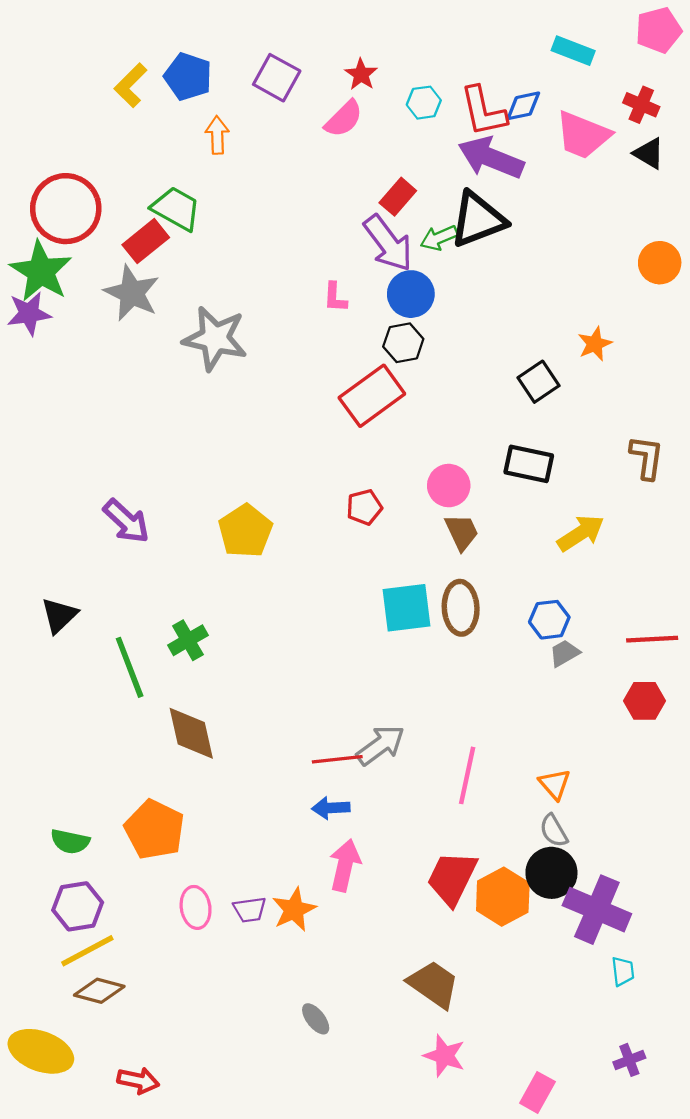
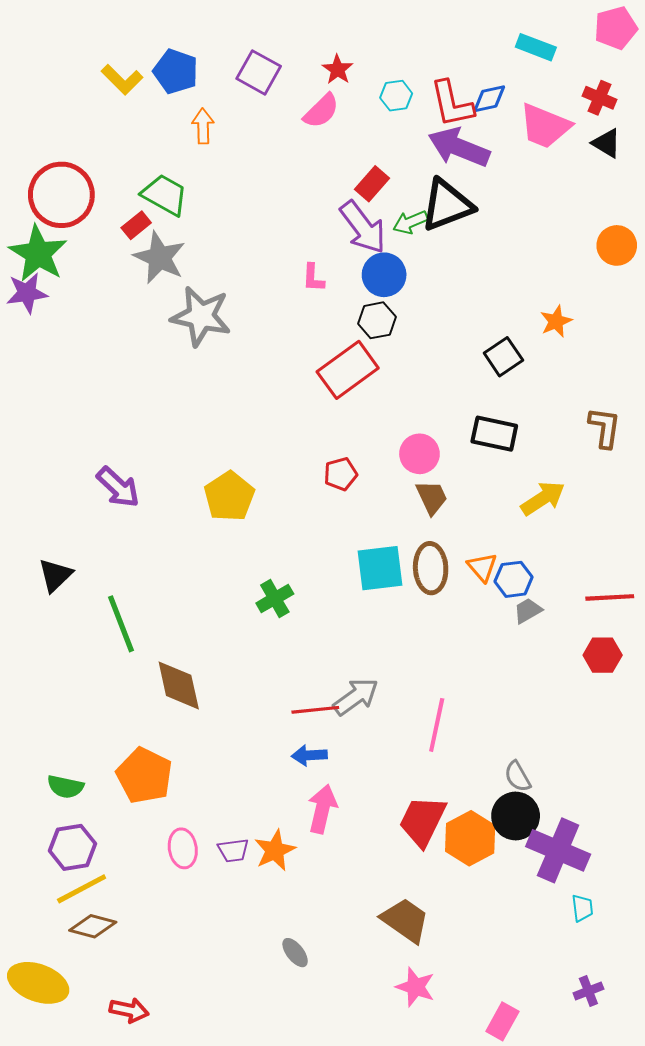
yellow L-shape: (131, 85) -> (122, 80), turned -90
red rectangle: (146, 241) -> (136, 225), size x0.7
gray star: (132, 293) -> (159, 258), moved
green cross: (188, 640) -> (275, 598), moved
orange triangle: (555, 784) -> (482, 567), moved

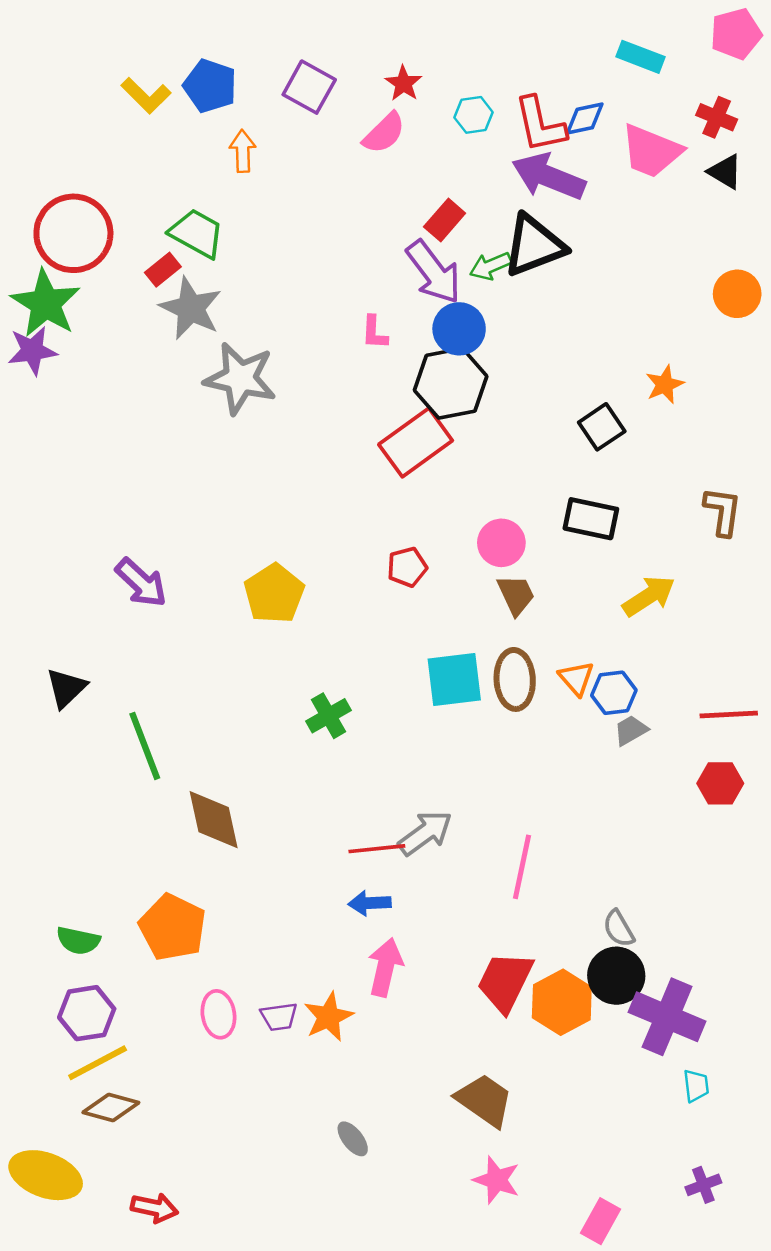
black hexagon: (377, 320) -> (451, 383), size x1.6

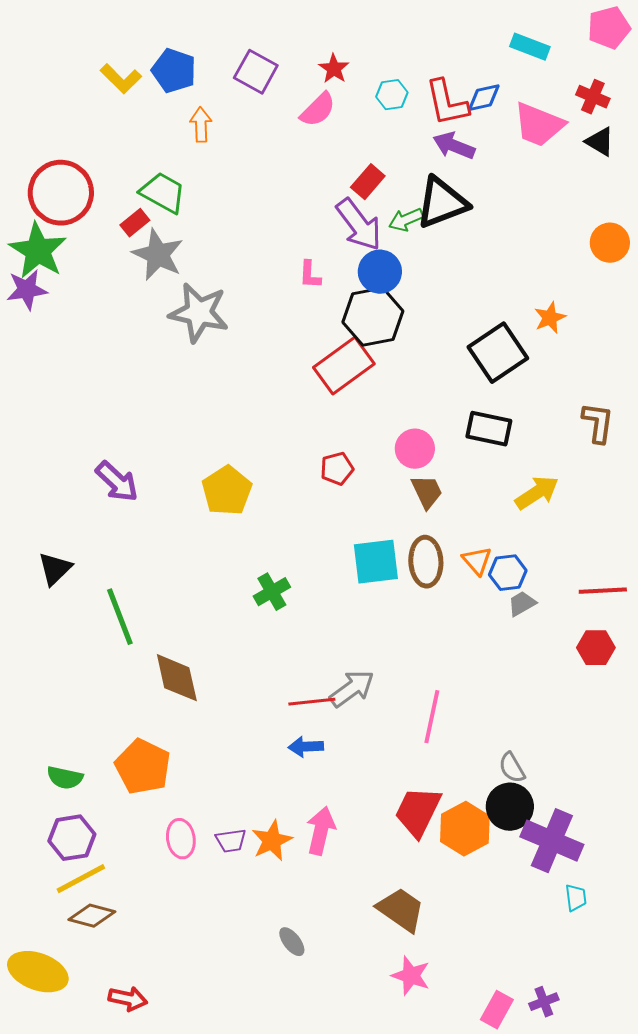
purple arrow: (549, 177) -> (454, 146), size x0.7
black square: (602, 427) -> (498, 353), size x1.5
pink arrow: (385, 967) -> (321, 831), moved
purple cross: (703, 1185) -> (544, 1002), moved

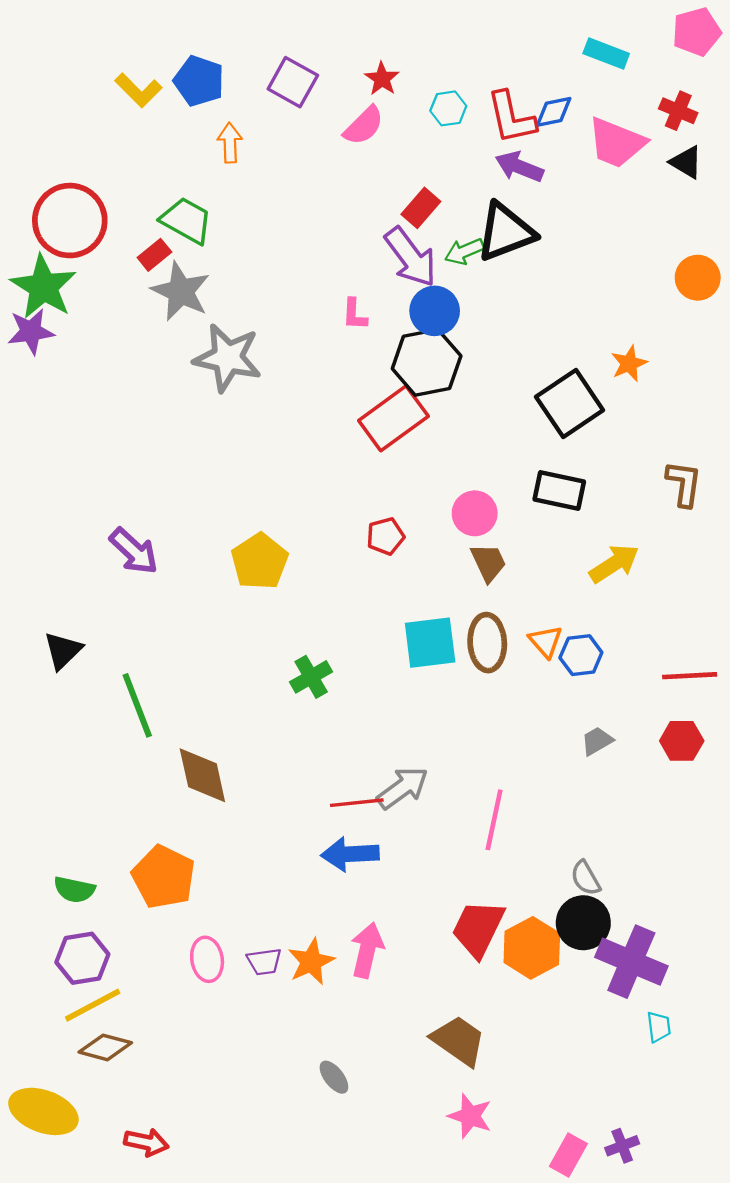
gray trapezoid: (522, 604) -> (597, 741), moved
blue arrow: (306, 747) -> (350, 854), size x1.4

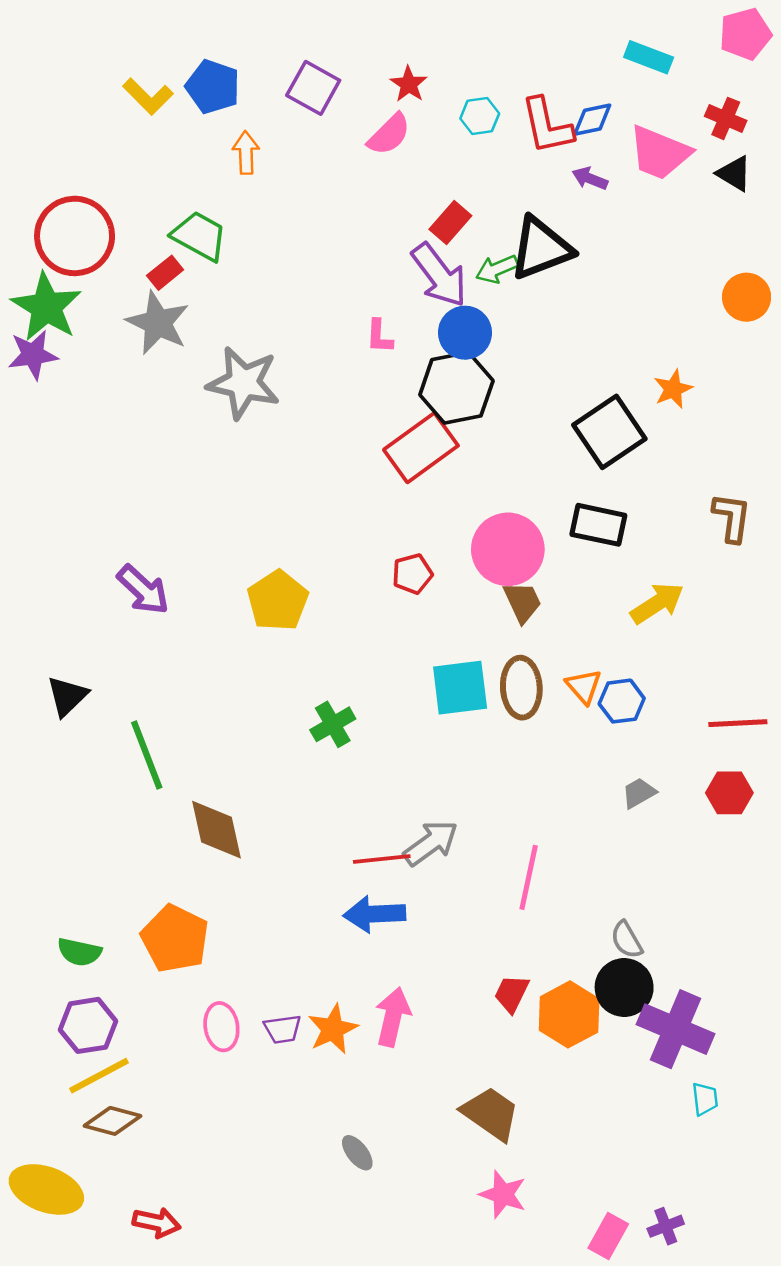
purple arrow: (519, 167) -> (590, 178), moved, size x0.7
gray star: (181, 291) -> (158, 323), moved
pink circle: (475, 513) -> (508, 549), size x1.5
red trapezoid: (478, 928) -> (512, 994), size x0.6

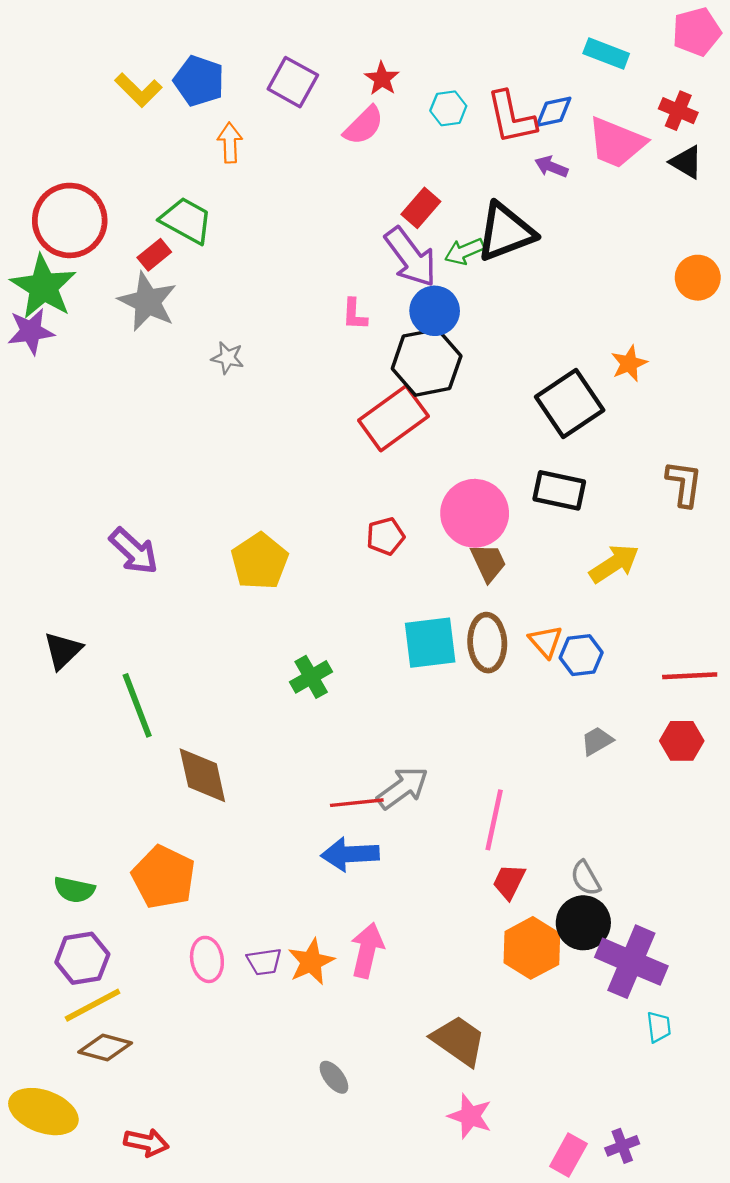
gray star: (243, 383) -> (228, 358), size x0.5
red trapezoid: (512, 994) -> (509, 882), moved

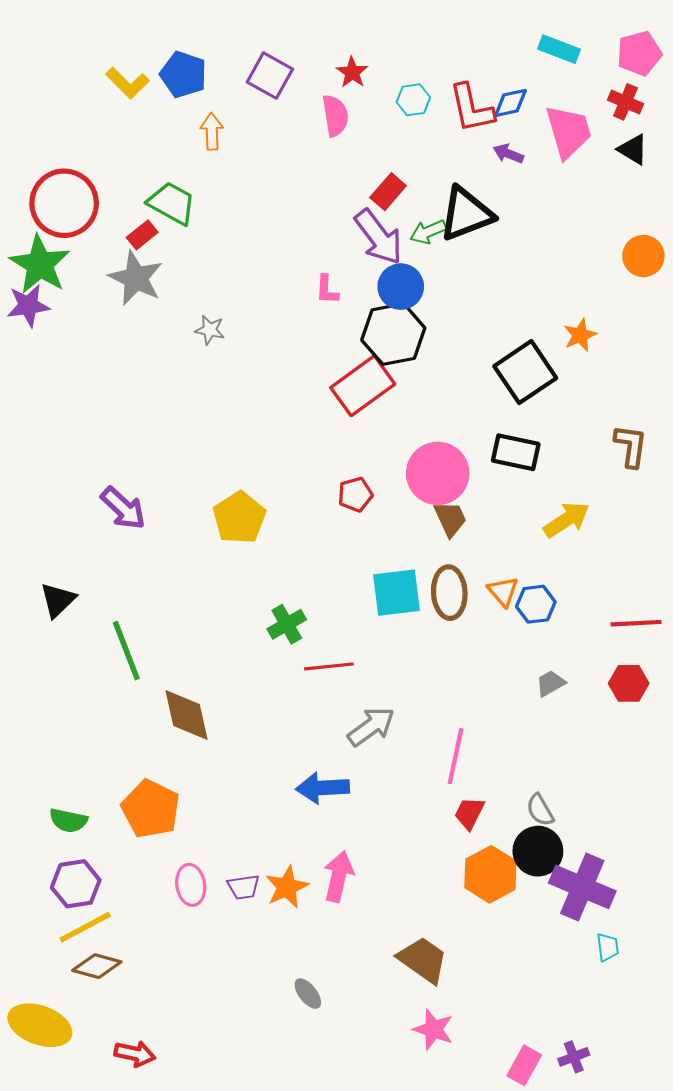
pink pentagon: (697, 32) -> (639, 53), moved
pink semicircle: (364, 126) -> (335, 116), turned -54
pink trapezoid: (616, 143) -> (568, 131), turned -128
red line: (357, 803) -> (329, 666), moved

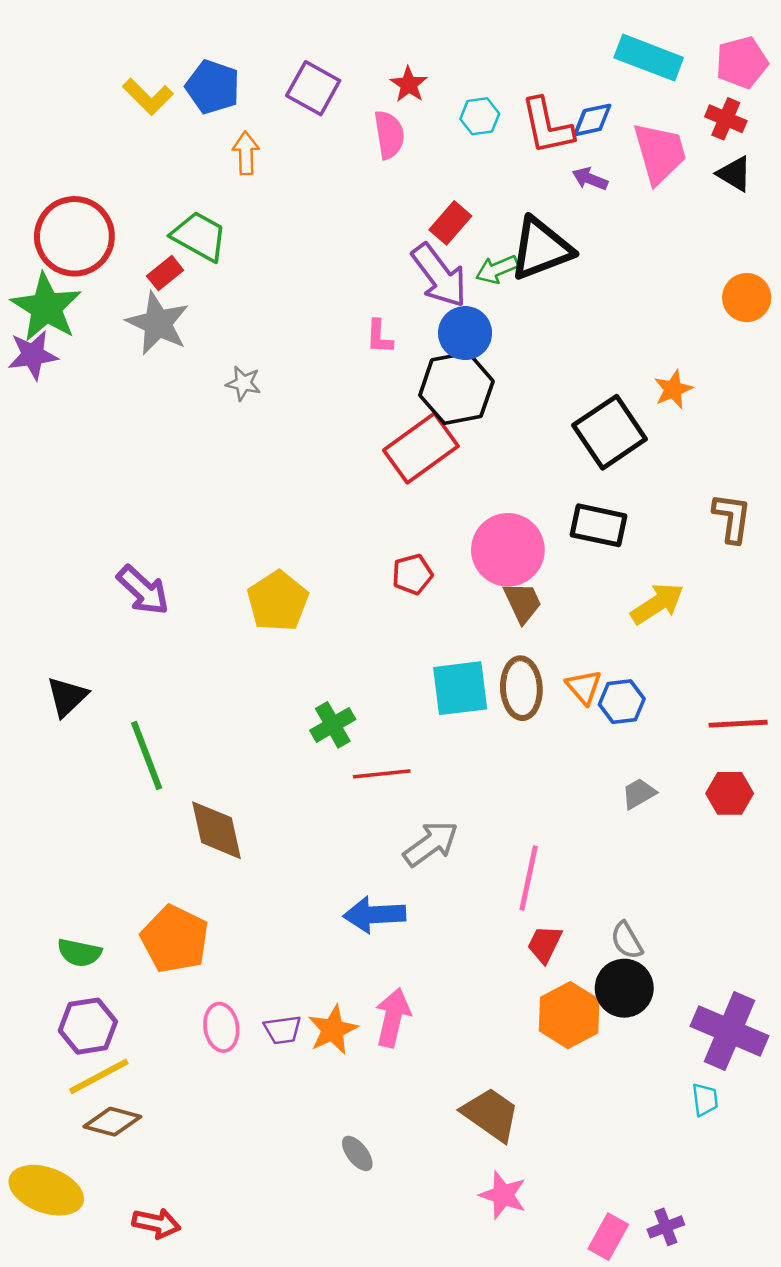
cyan rectangle: (559, 49) -> (649, 58), size x1.4
purple cross: (582, 887) -> (730, 1031), moved

